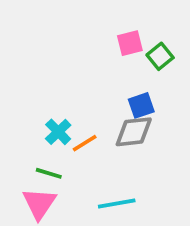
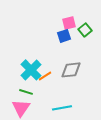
blue square: (141, 105) -> (64, 36), moved
cyan cross: (58, 132) -> (31, 70), size x1.5

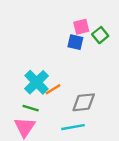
blue square: (64, 36) -> (75, 42), turned 32
gray diamond: (71, 70) -> (84, 102), moved

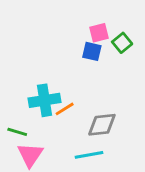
cyan cross: (37, 82) -> (44, 100), turned 35
green line: (31, 108) -> (17, 132), moved

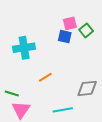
cyan cross: (44, 100) -> (24, 48), moved
gray diamond: (102, 125) -> (87, 88), moved

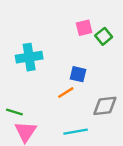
blue square: (65, 37) -> (78, 74), moved
orange line: (45, 77) -> (66, 93), moved

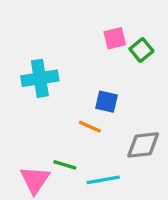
orange line: (66, 93) -> (90, 127), turned 56
green line: (14, 112) -> (65, 165), moved

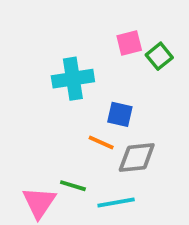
cyan cross: (40, 78) -> (73, 79), moved
gray diamond: (143, 145) -> (137, 157), moved

